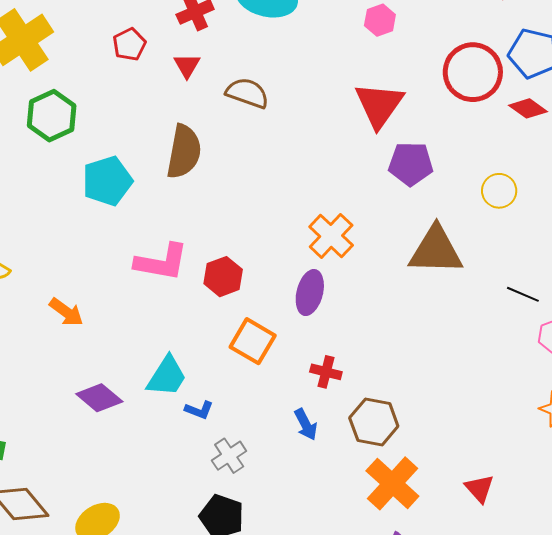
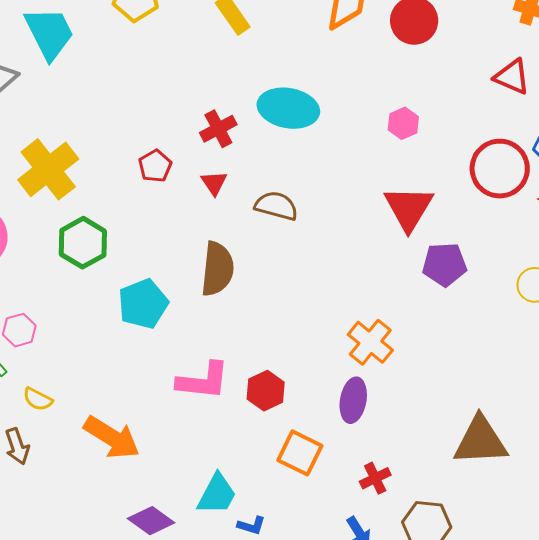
brown triangle: (436, 250) -> (480, 441), moved
orange arrow: (66, 312) -> (112, 437), size x1.6
red cross: (326, 372) -> (375, 478), turned -36

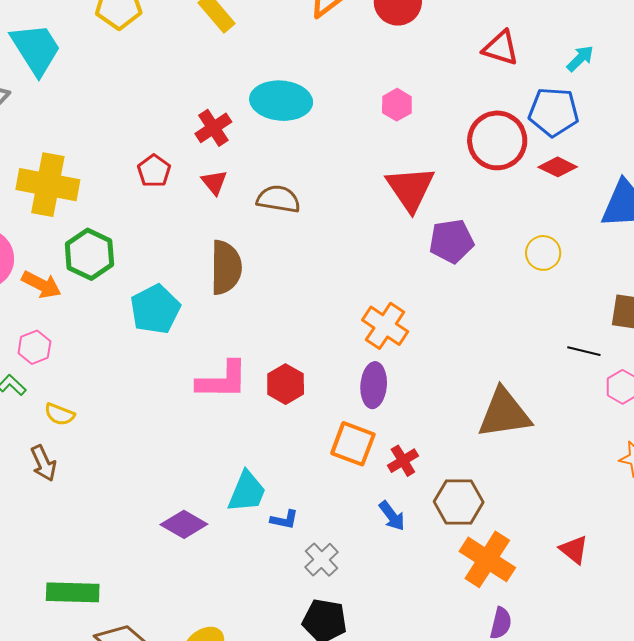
yellow cross: (48, 169) -> (48, 185), turned -36
orange arrow: (112, 437) -> (41, 285), moved, size x0.7
orange square: (300, 453) -> (353, 444), moved

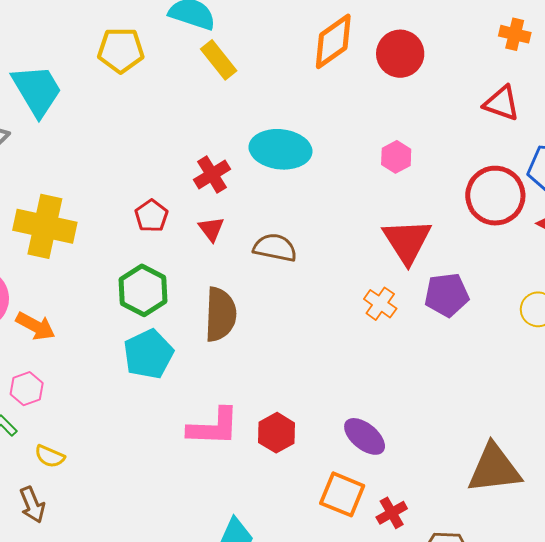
green hexagon: (89, 254) -> (143, 290), moved
orange cross: (385, 326) -> (380, 304), moved, size x0.7
purple ellipse: (374, 385) -> (365, 436), turned -57

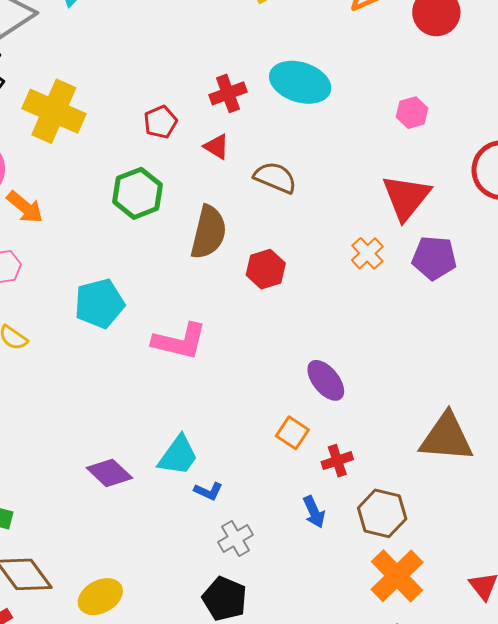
red triangle: (211, 229) -> (217, 147), turned -32
cyan pentagon: (148, 354) -> (99, 304), moved
red hexagon: (277, 433) -> (266, 269), moved
orange square: (342, 494) -> (292, 433), size x0.7

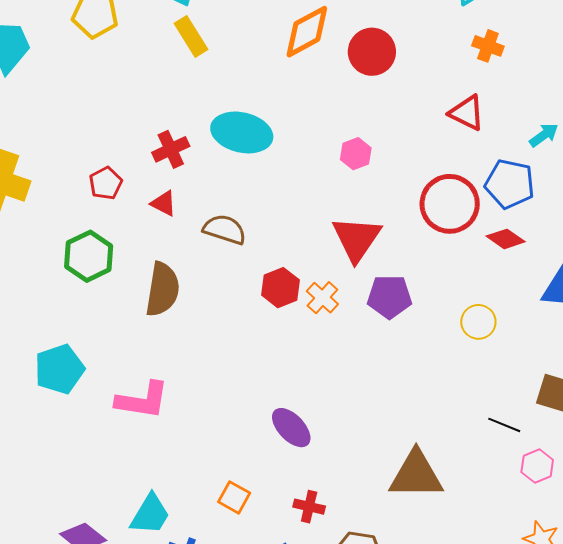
red hexagon: (266, 269) -> (280, 288), moved
orange square: (292, 433) -> (234, 497), moved
red cross: (337, 461) -> (309, 507), turned 36

